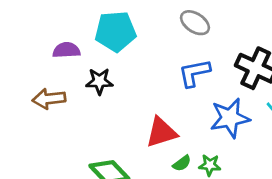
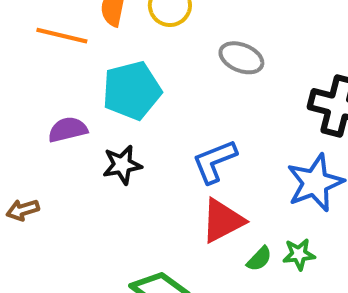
blue L-shape: (194, 73) -> (214, 161), moved
brown arrow: (49, 99) -> (23, 210), moved, size x0.7

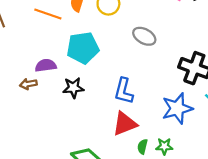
blue L-shape: (214, 161) -> (124, 91), turned -60
brown arrow: (23, 210) -> (28, 84), moved
green semicircle: (259, 259) -> (142, 147), turned 144

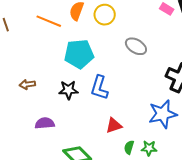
purple semicircle: (46, 65) -> (45, 123), moved
blue L-shape: (124, 91) -> (99, 88), moved
red triangle: (125, 124) -> (114, 125), size x0.7

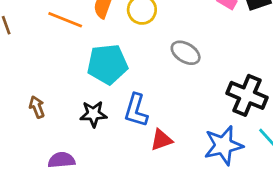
brown arrow: (27, 84) -> (37, 107), turned 77
red triangle: (114, 125) -> (161, 140), moved

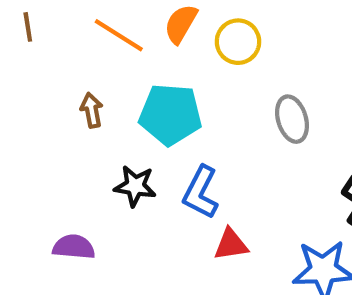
gray ellipse: (186, 53) -> (292, 119), turned 32
brown arrow: (37, 107) -> (92, 110), moved

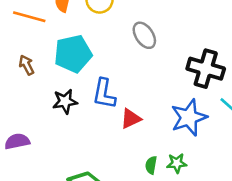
purple semicircle: (74, 247) -> (17, 141), moved

